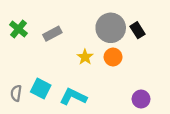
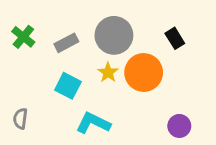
gray circle: (111, 28) -> (114, 35), moved
orange circle: (113, 57) -> (144, 72), size x1.6
cyan square: (41, 89) -> (68, 86), moved

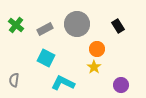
yellow star: (108, 72) -> (94, 67), moved
orange circle: (144, 72) -> (97, 49), size x0.6

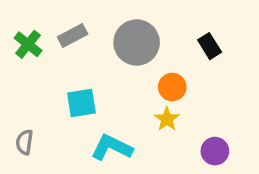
gray rectangle: (45, 29) -> (73, 35), moved
cyan square: (46, 58) -> (81, 103), turned -36

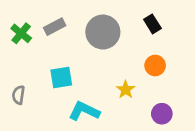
black rectangle: (210, 46) -> (152, 24), moved
orange circle: (172, 87) -> (155, 66), moved
gray semicircle: (24, 142) -> (18, 95), moved

